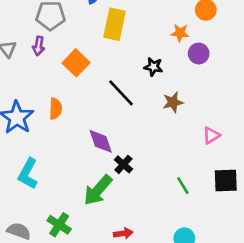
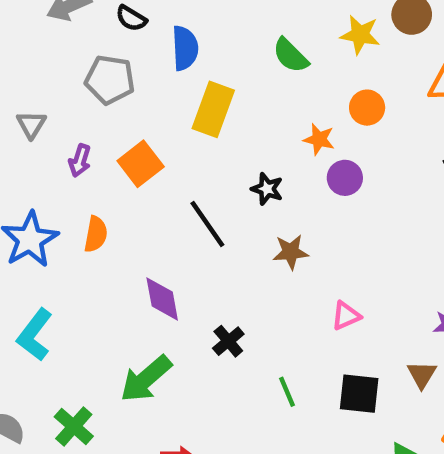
purple arrow: (39, 46) -> (80, 160), moved
black cross: (123, 164) -> (228, 341), moved

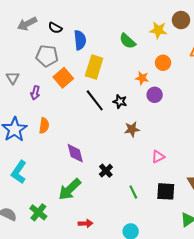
orange square: (141, 164) -> (63, 78), moved
black line: (207, 224) -> (95, 100), moved

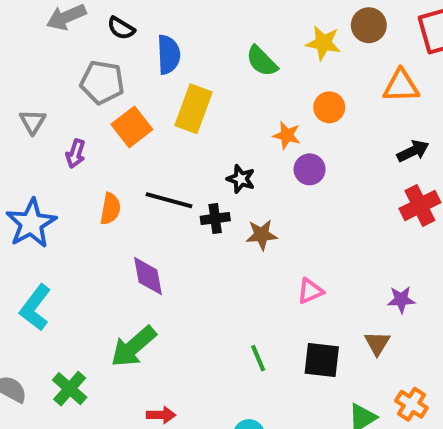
black line: (95, 100) -> (169, 200), moved, turned -40
orange semicircle: (44, 126) -> (110, 209), moved
black cross: (106, 171) -> (215, 218), moved, turned 32

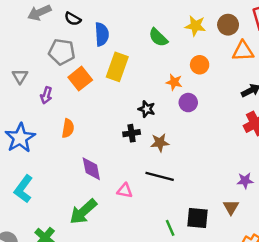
brown circle: (369, 25) -> (228, 25), moved
black line: (169, 200) -> (160, 176), moved
pink triangle: (310, 291) -> (125, 191), moved, turned 35
green line: (258, 358) -> (170, 228), moved

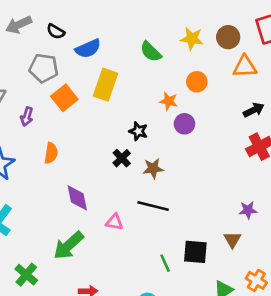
blue semicircle: (102, 34) -> (88, 49), turned 70
black cross: (132, 133) -> (122, 158), turned -35

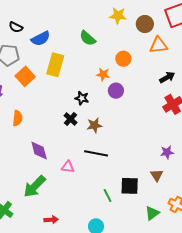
yellow star: (192, 39) -> (118, 16), moved

